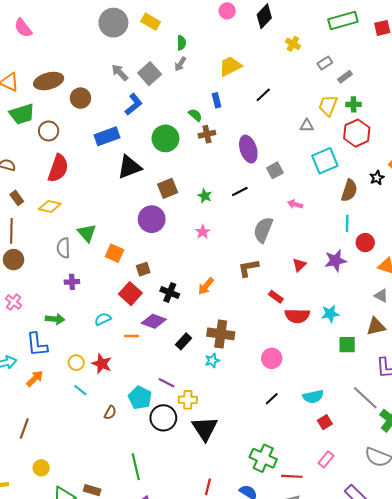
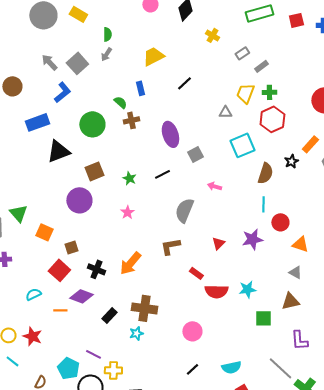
orange arrow: (206, 286) -> (130, 263), size x1.4

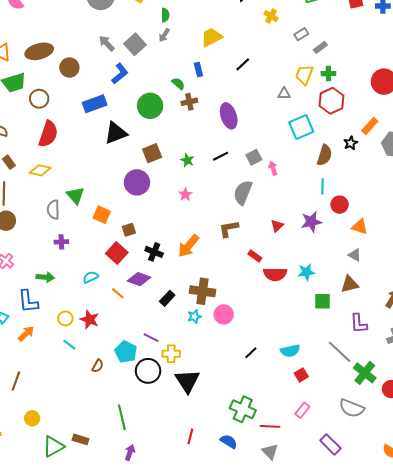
gray square: (195, 154) -> (254, 157), moved
pink arrow: (214, 186) -> (273, 168), turned 56
orange line: (60, 310) -> (118, 293), turned 40
pink circle: (192, 331) -> (224, 314), moved

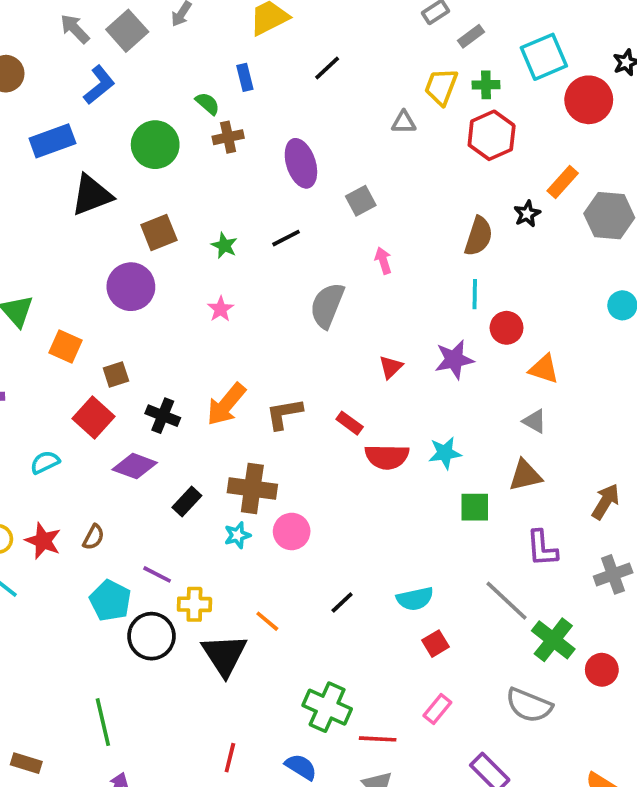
cyan square: (301, 127) -> (544, 57), moved
gray square: (254, 157) -> (361, 201), moved
brown L-shape: (229, 229) -> (284, 414), moved
orange line: (118, 293) -> (267, 621), moved
brown semicircle: (98, 366) -> (94, 537), moved

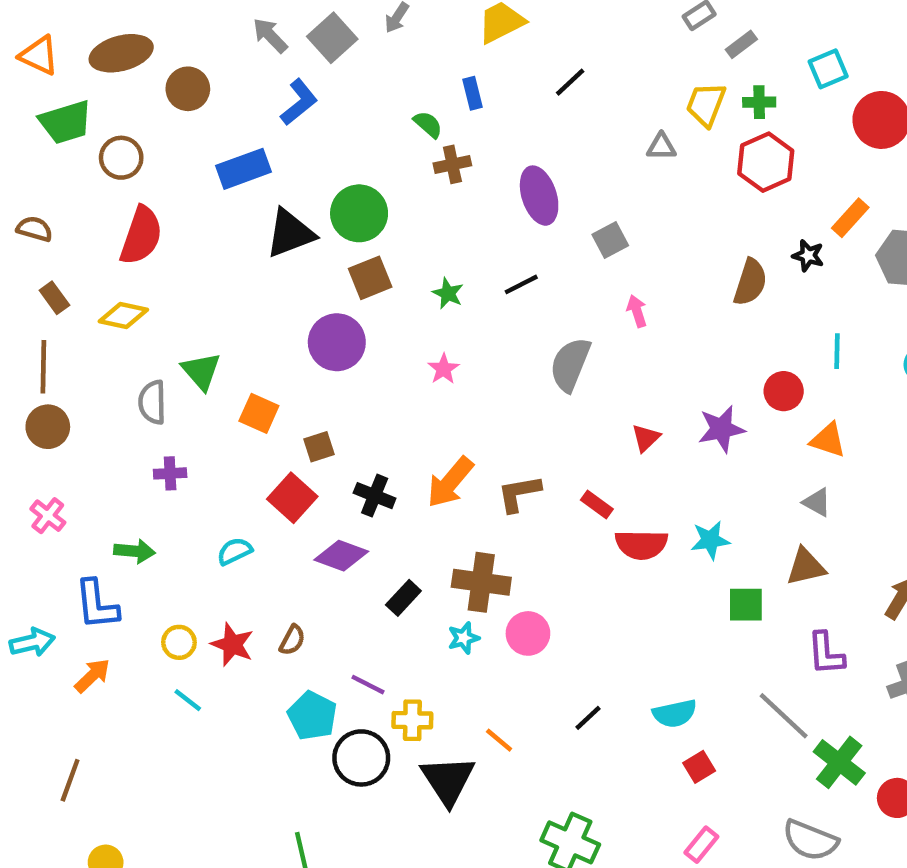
cyan square: (544, 57) -> (828, 69), size x0.7
green circle: (155, 145) -> (359, 213), moved
black star: (527, 214) -> (808, 256), turned -30
cyan line: (475, 294) -> (837, 351), moved

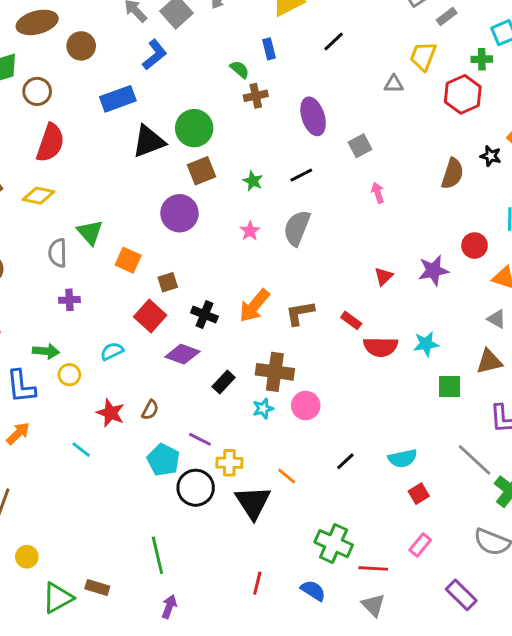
green cross: (759, 102) -> (482, 59), moved
gray semicircle: (570, 364) -> (297, 228), moved
yellow circle: (179, 642) -> (69, 375), moved

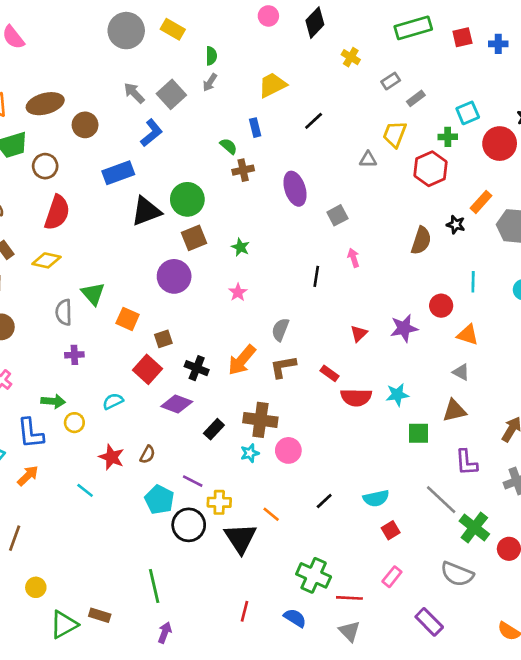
black line: (301, 175) -> (316, 276), moved, turned -54
gray semicircle: (297, 228) -> (280, 330), moved, size x0.7

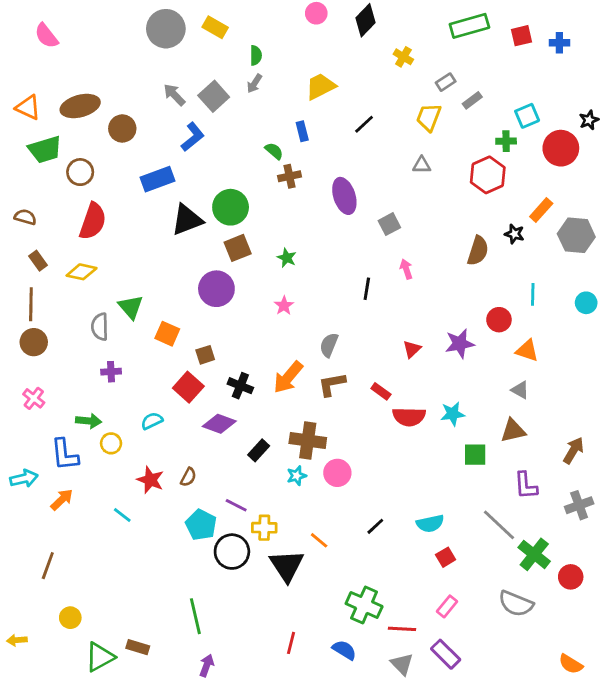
yellow trapezoid: (395, 134) -> (429, 117), moved
purple rectangle: (429, 622) -> (446, 654), moved

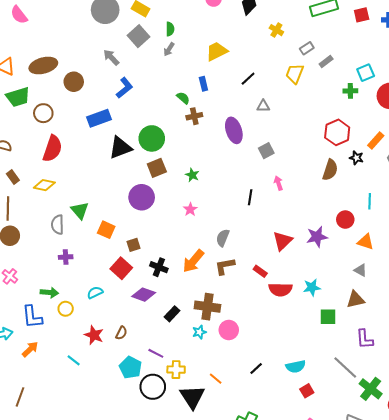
gray square: (214, 96) -> (139, 36), moved
gray triangle: (422, 165) -> (263, 106), moved
red hexagon: (488, 175) -> (337, 132), moved
red triangle: (412, 349) -> (282, 241), size x1.5

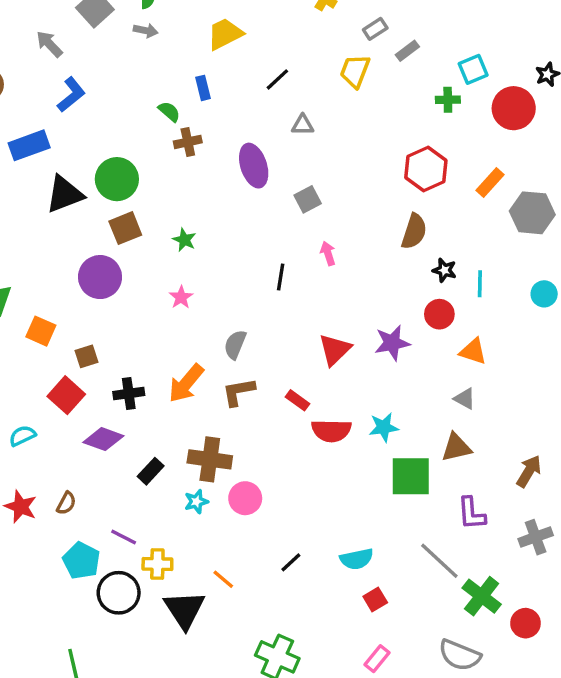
gray arrow: (169, 49) -> (146, 31), turned -112
black star: (356, 158) -> (444, 270), moved
black cross: (159, 267) -> (129, 394), turned -30
green square: (328, 317) -> (411, 476), size x1.5

